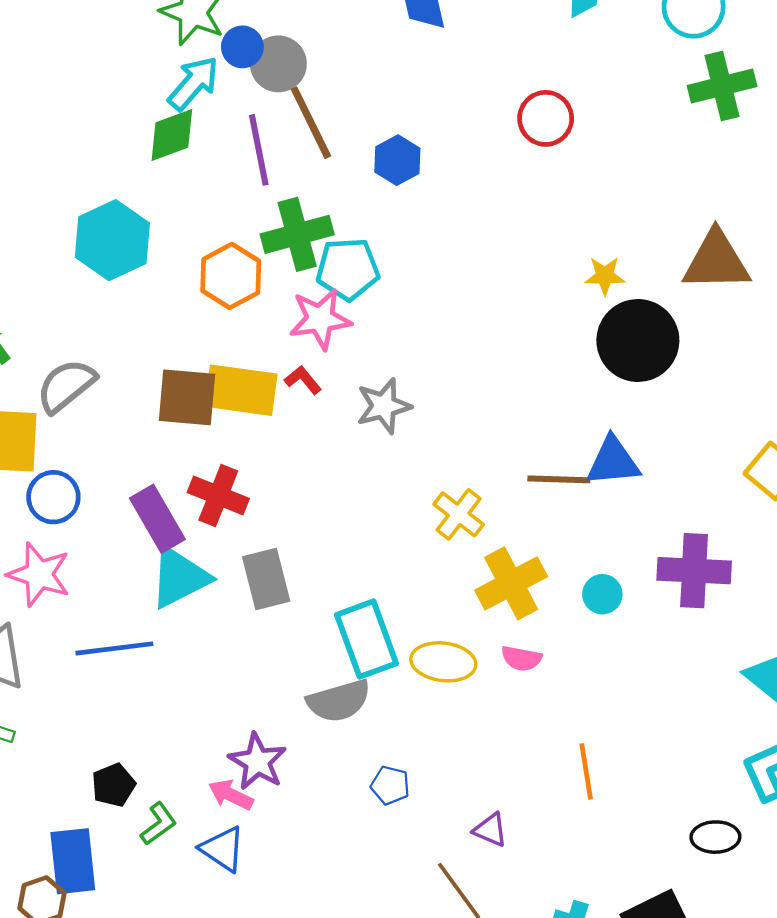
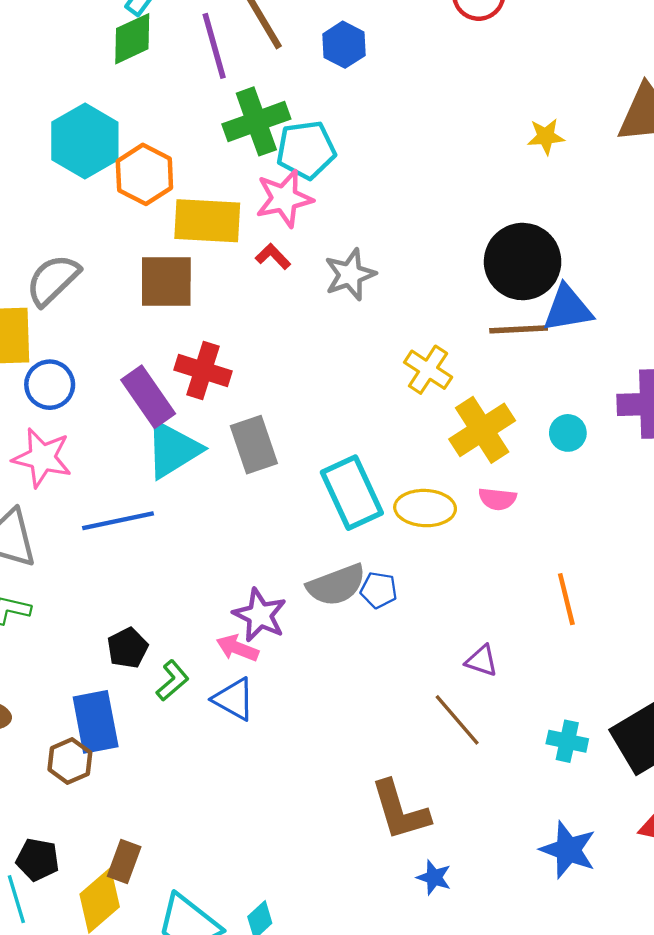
orange hexagon: (231, 276) -> (144, 174), moved
black circle: (638, 341) -> (523, 262), moved
yellow rectangle: (241, 390) -> (207, 221), moved
gray semicircle: (339, 701) -> (336, 585), moved
blue pentagon: (390, 785) -> (379, 590), moved

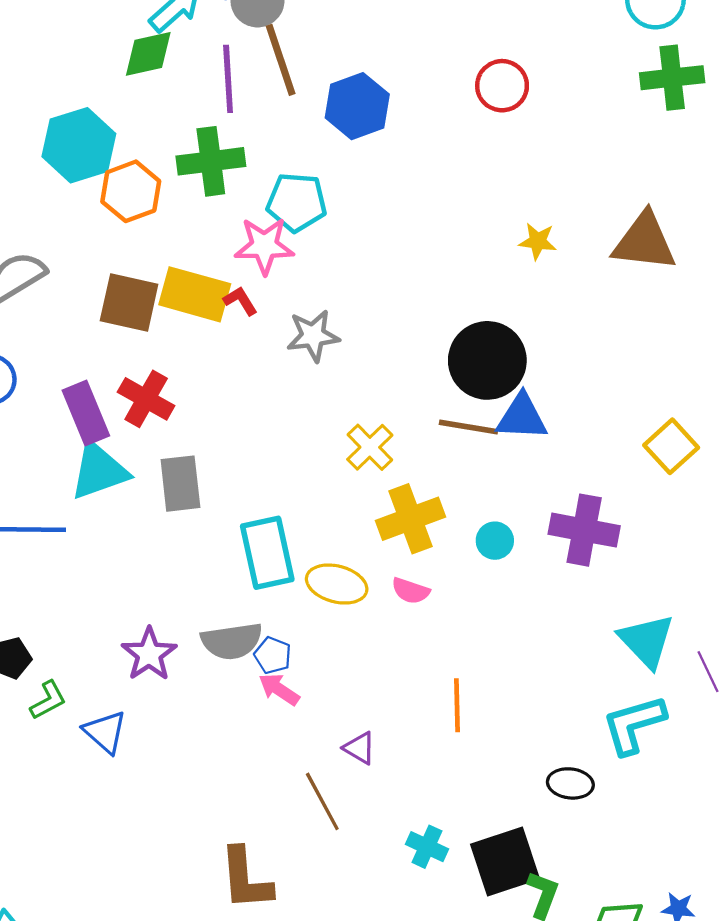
blue hexagon: (344, 45) -> (357, 106), size x1.4
green cross: (256, 121) -> (211, 161), moved
yellow rectangle: (207, 221) -> (195, 294), moved
pink arrow: (237, 648) -> (279, 689), moved

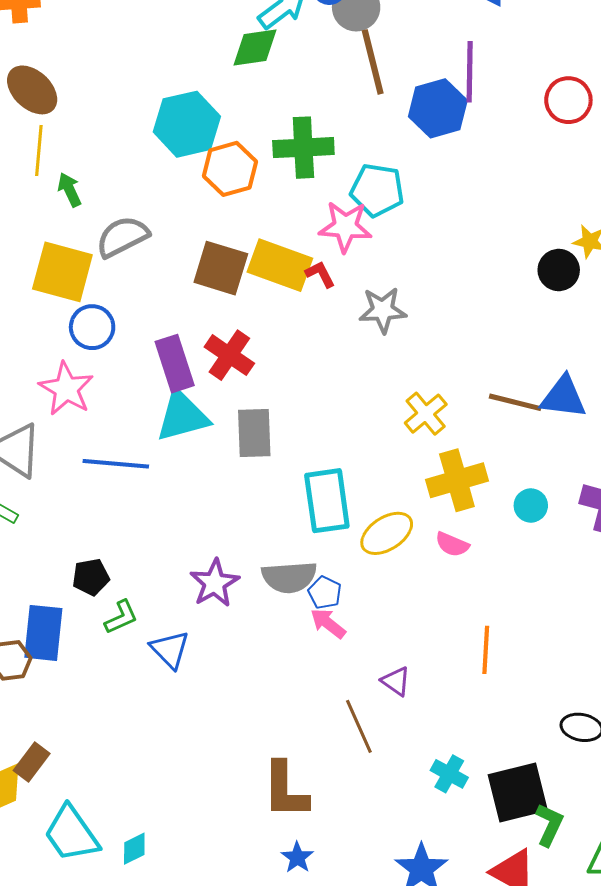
purple line: (228, 79) -> (470, 72), moved
black circle: (487, 360) -> (559, 270), moved, size x0.6
yellow ellipse: (337, 584) -> (387, 533), turned -52

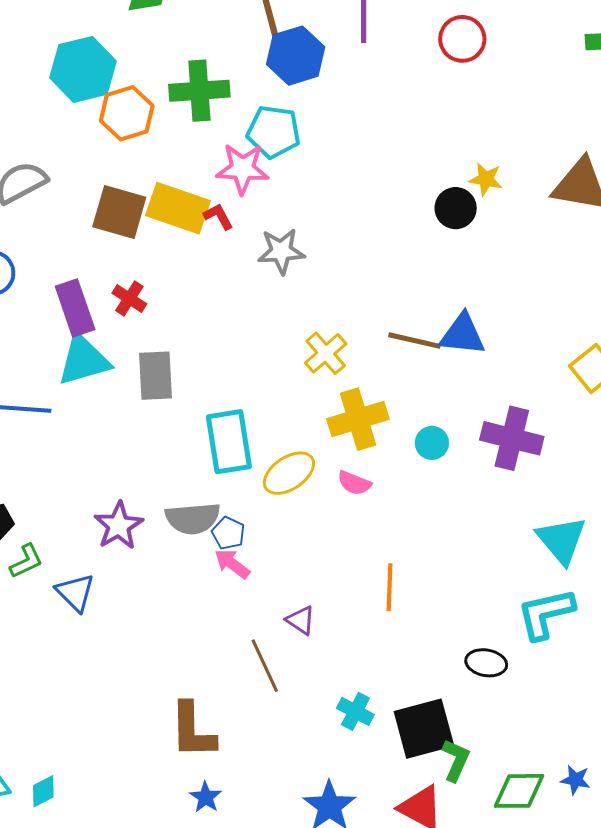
blue hexagon: (438, 108) -> (296, 56), moved
red cross: (229, 355) -> (129, 299), size x0.7

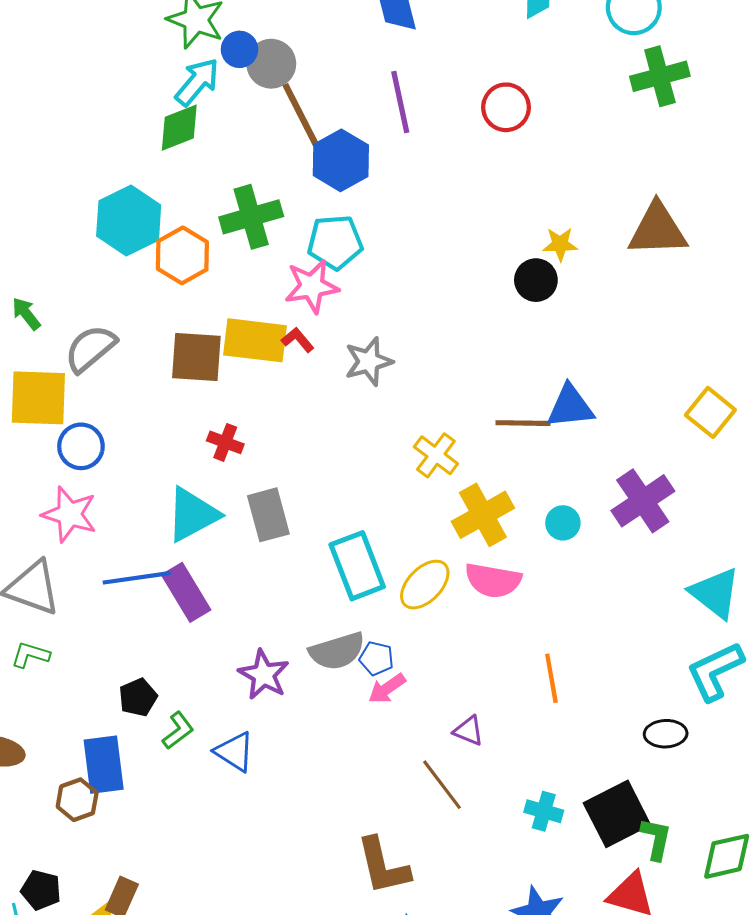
purple rectangle: (75, 308) -> (186, 592), moved
purple cross: (512, 438) -> (643, 501), turned -36
pink semicircle: (354, 483) -> (493, 580), size x1.6
pink arrow: (232, 564) -> (387, 689), turned -60

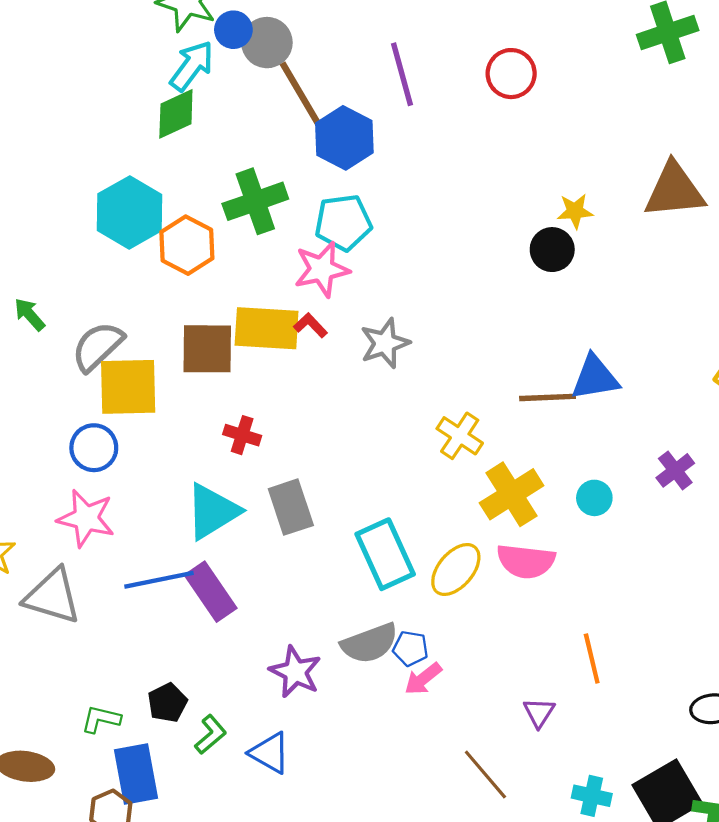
yellow square: (38, 398) -> (128, 387), moved
purple cross: (643, 501) -> (675, 470), size x0.6
green L-shape: (30, 655) -> (101, 719), moved
purple triangle: (469, 731) -> (539, 713), moved, turned 44

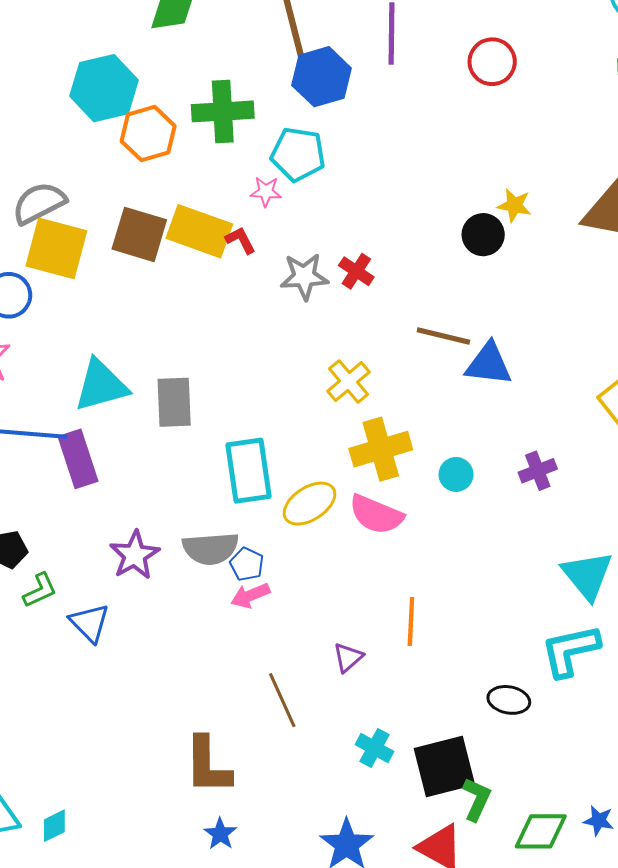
pink star: (322, 269) -> (266, 192), size x0.6
brown line: (547, 397) -> (443, 336), moved
red cross: (242, 435) -> (356, 271), moved

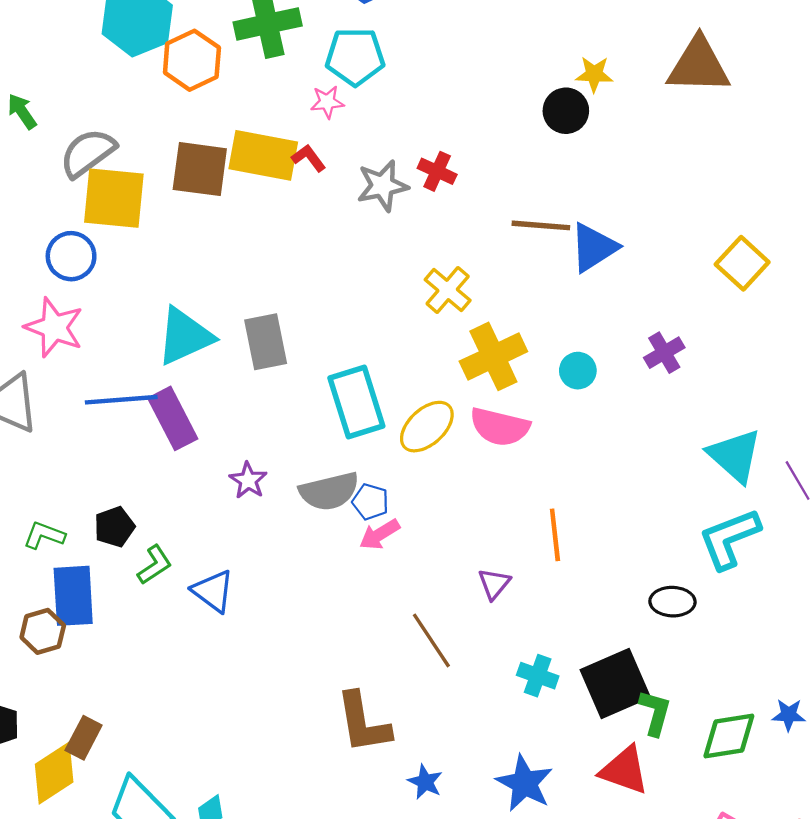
blue triangle: (489, 364) -> (594, 247), turned -30
purple star: (135, 555) -> (248, 480), moved, size x0.7
blue star: (220, 834) -> (425, 782), moved

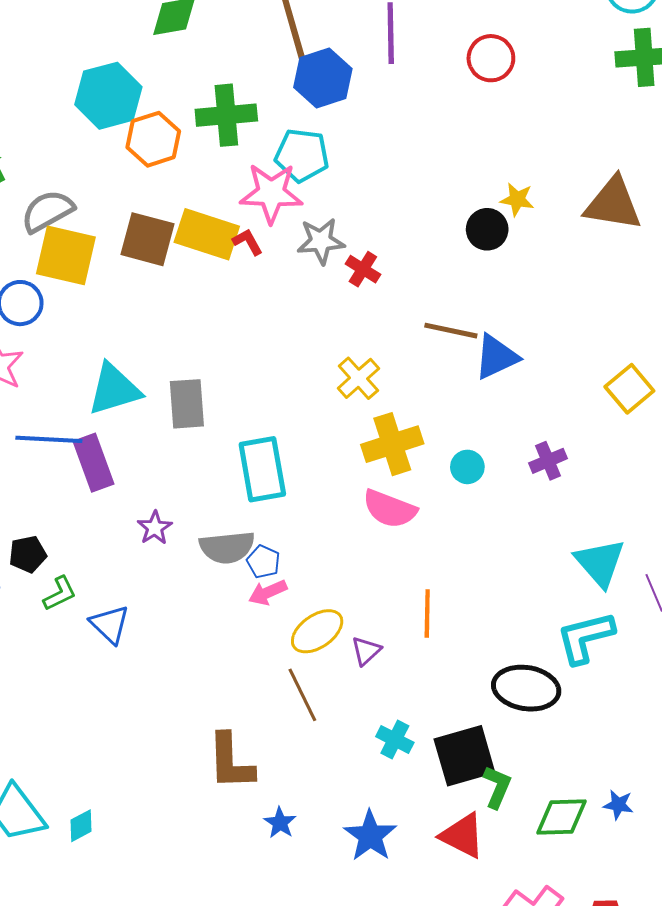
pink star: (327, 102) -> (271, 193), size x2.0
gray star: (383, 186) -> (321, 241), moved
yellow ellipse: (427, 427) -> (317, 631), moved
black ellipse: (672, 602) -> (526, 688), size x1.6

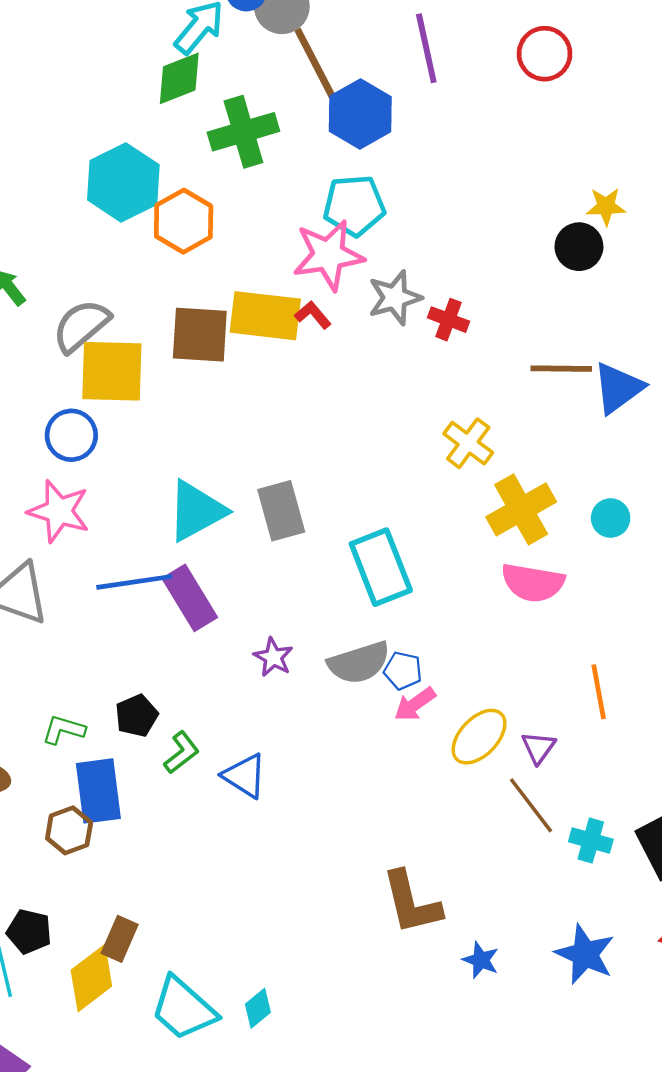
green cross: (226, 115) -> (243, 132), moved
brown line: (302, 695) -> (531, 805), moved

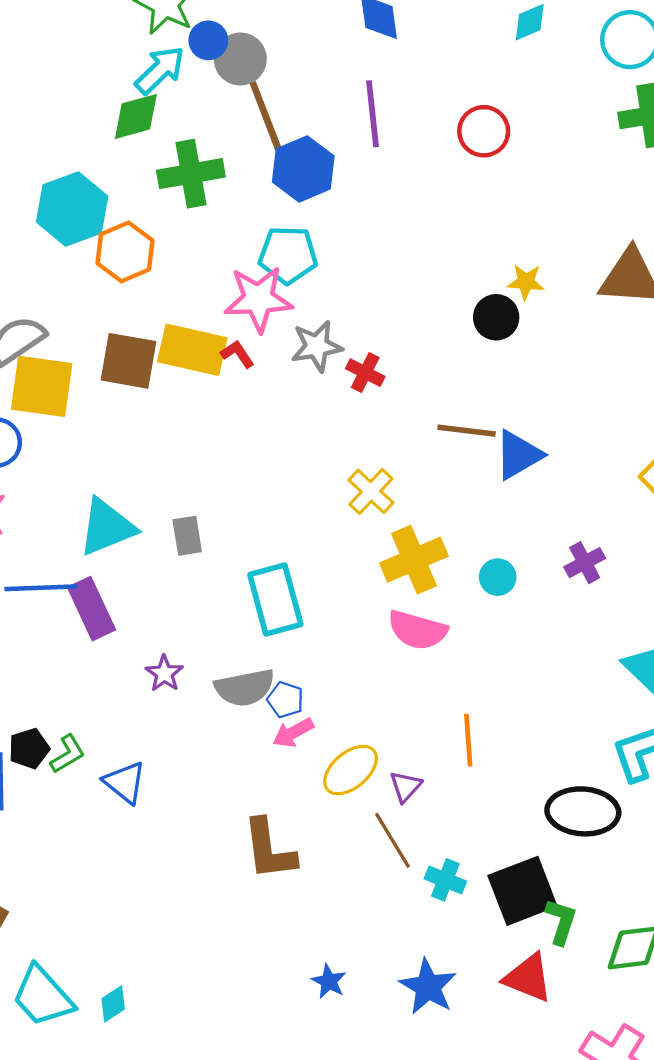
gray rectangle: (281, 511) -> (187, 536), size x0.7
black pentagon: (137, 716) -> (29, 749), moved
brown L-shape: (411, 903) -> (269, 849), moved

